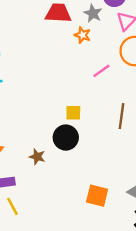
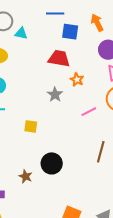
gray star: (93, 13) -> (55, 95), moved
yellow square: (73, 113) -> (31, 126), moved

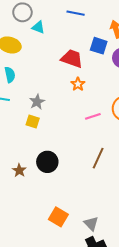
blue square: (70, 32) -> (99, 46), moved
orange star: (77, 80) -> (78, 84), moved
gray star: (55, 95) -> (37, 102), moved

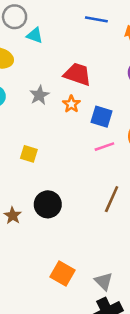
blue line: (76, 13) -> (96, 19), moved
blue square: (99, 46) -> (101, 117), moved
orange star: (78, 84) -> (71, 104), moved
gray star: (37, 102) -> (39, 95), moved

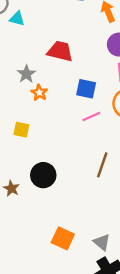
orange star: (71, 104) -> (39, 93), moved

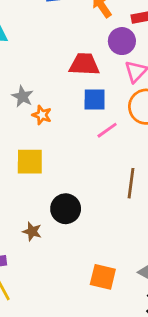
red trapezoid: (60, 51) -> (84, 64), moved
yellow square: (21, 130) -> (30, 162), size x1.5

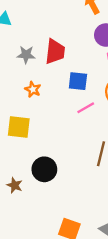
red trapezoid: (84, 64) -> (55, 52), moved, turned 88
gray star: (23, 96) -> (26, 55), moved, turned -30

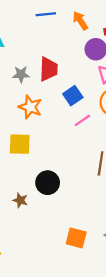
blue square: (78, 81) -> (73, 96), turned -36
orange star: (33, 89) -> (30, 107), size x1.5

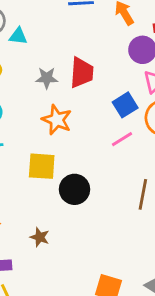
blue square: (73, 96) -> (125, 105), moved
black circle: (48, 183) -> (75, 189), moved

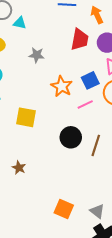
red trapezoid: (82, 73) -> (80, 40), moved
orange star: (57, 120) -> (62, 86), moved
black circle: (75, 189) -> (71, 137), moved

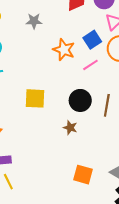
yellow square: (26, 117) -> (35, 98), moved
brown star: (19, 168) -> (70, 128), moved

